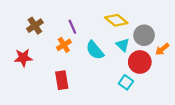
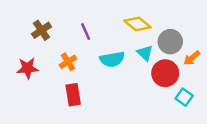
orange cross: (64, 45) -> (68, 62), moved
cyan semicircle: (95, 50) -> (112, 59), turned -60
cyan square: (126, 82) -> (184, 97), moved

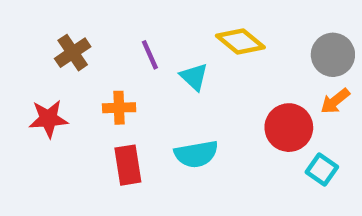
gray circle: (170, 42) -> (333, 55), moved
cyan triangle: (145, 53) -> (194, 77), moved
cyan semicircle: (112, 59) -> (196, 154), moved
orange cross: (68, 62) -> (119, 108), turned 30

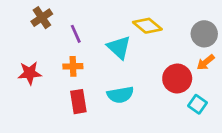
brown cross: (73, 53) -> (42, 18), moved
purple line: (150, 55) -> (76, 34), moved
cyan triangle: (194, 77) -> (119, 47), size x1.4

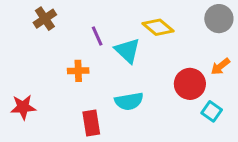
purple line: (76, 34) -> (97, 36), moved
gray circle: (204, 34) -> (219, 19), moved
red star: (30, 73) -> (23, 107), moved
red rectangle: (78, 102) -> (91, 123), moved

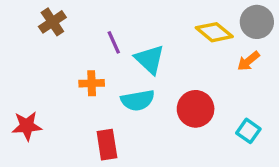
yellow diamond: (158, 27) -> (214, 32), moved
orange arrow: (220, 66) -> (248, 61), moved
red circle: (190, 84) -> (196, 109), moved
cyan semicircle: (129, 101) -> (138, 100), moved

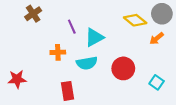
cyan triangle: (150, 59) -> (94, 37), turned 48

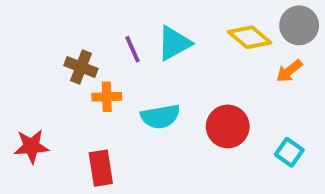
brown cross: (33, 14) -> (81, 67), moved, turned -35
cyan triangle: (94, 37) -> (174, 43), moved
red rectangle: (68, 91) -> (101, 168), moved

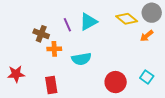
red circle: (228, 126) -> (116, 82), moved

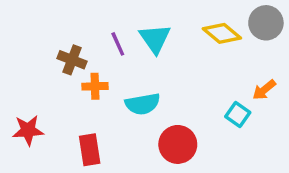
cyan triangle: (88, 22) -> (155, 39), turned -36
orange arrow: (147, 36) -> (264, 90), moved
cyan square: (147, 77) -> (238, 114), moved
red circle: (116, 82) -> (178, 144), moved

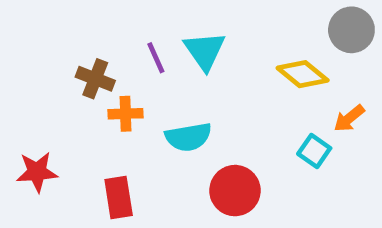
yellow diamond: (222, 33) -> (303, 74), moved

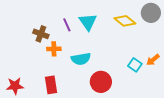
yellow diamond: (303, 74) -> (125, 21), moved
orange arrow: (349, 118) -> (153, 60), moved
red star: (37, 172) -> (15, 86), moved

